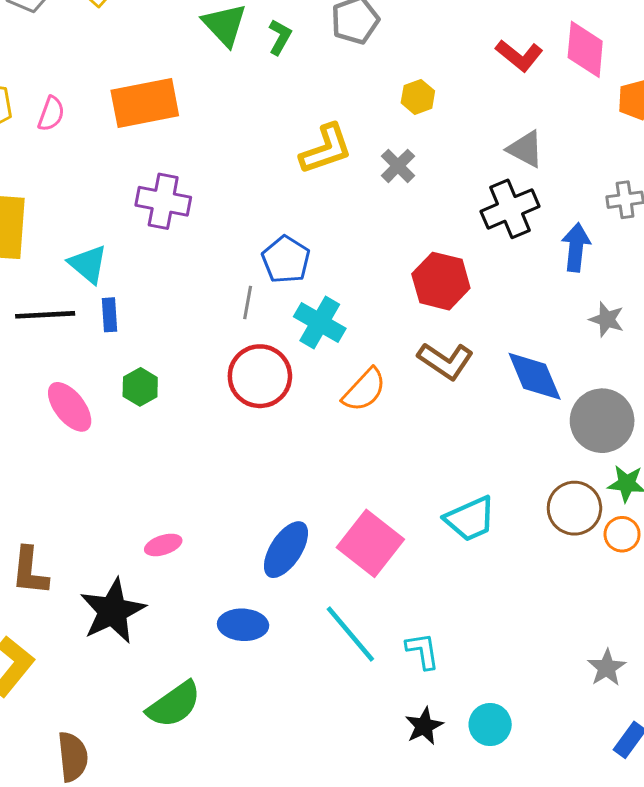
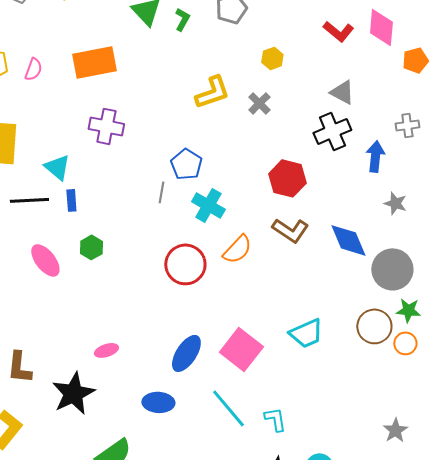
red circle: (260, 376) -> (185, 264), moved

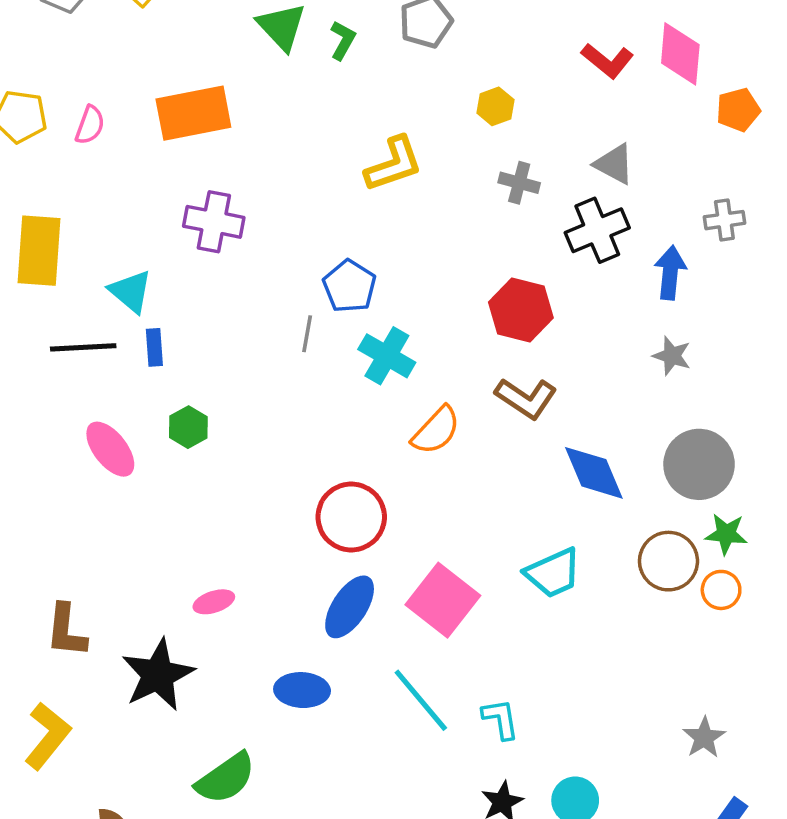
gray cross: (259, 103) -> (519, 183), moved, turned -30
gray star: (395, 203) -> (672, 356), moved
blue diamond: (348, 240) -> (594, 473), moved
red circle: (185, 264) -> (351, 517), moved

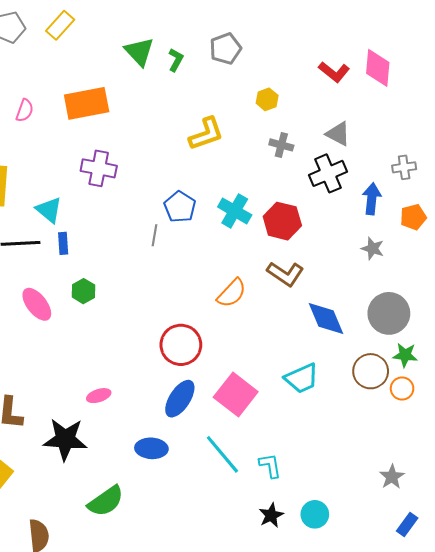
orange pentagon: (738, 110) -> (413, 217), moved
cyan cross: (387, 356) -> (235, 211), moved
black star: (158, 675) -> (65, 439), turned 30

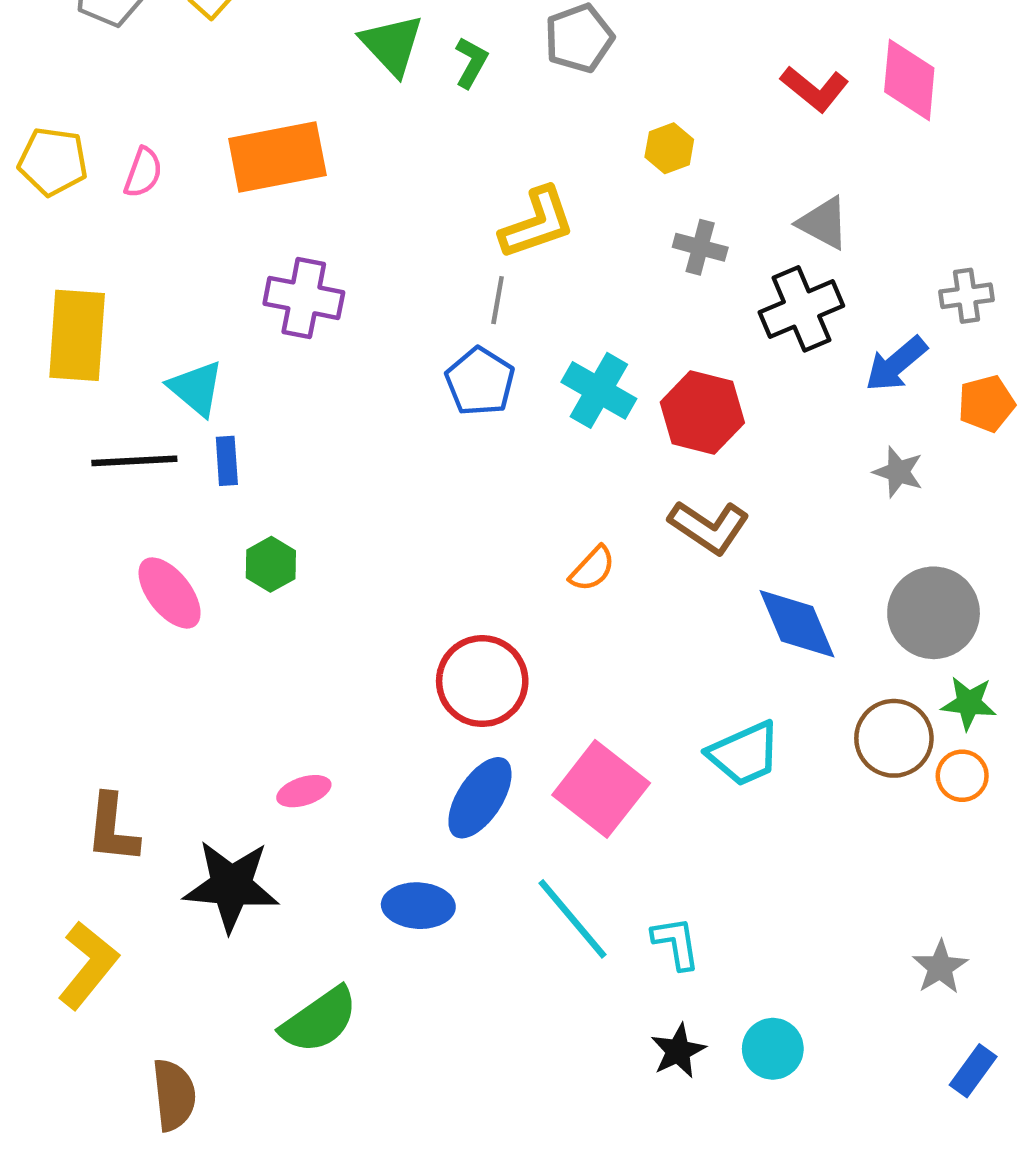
blue arrow: (372, 199) -> (896, 364), turned -136
gray line: (154, 235) -> (498, 300), moved
orange semicircle: (232, 293) -> (592, 569), size x0.7

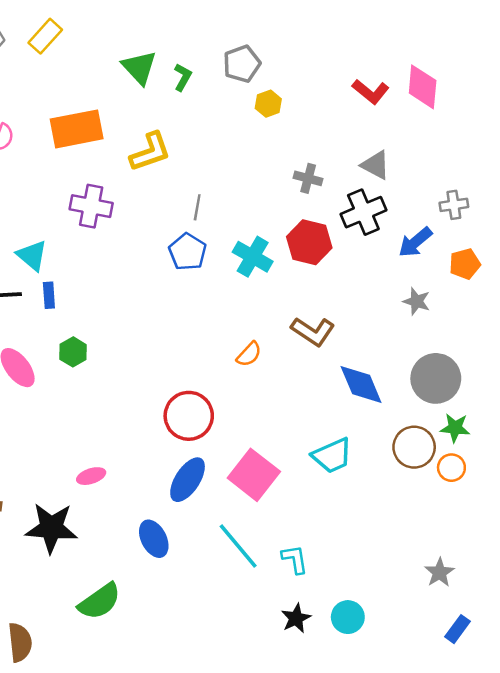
yellow hexagon: (669, 148) -> (268, 104), moved
yellow L-shape: (537, 223) -> (150, 152), moved
red hexagon: (702, 412) -> (309, 242), moved
blue ellipse: (418, 906) -> (154, 539), turned 60

